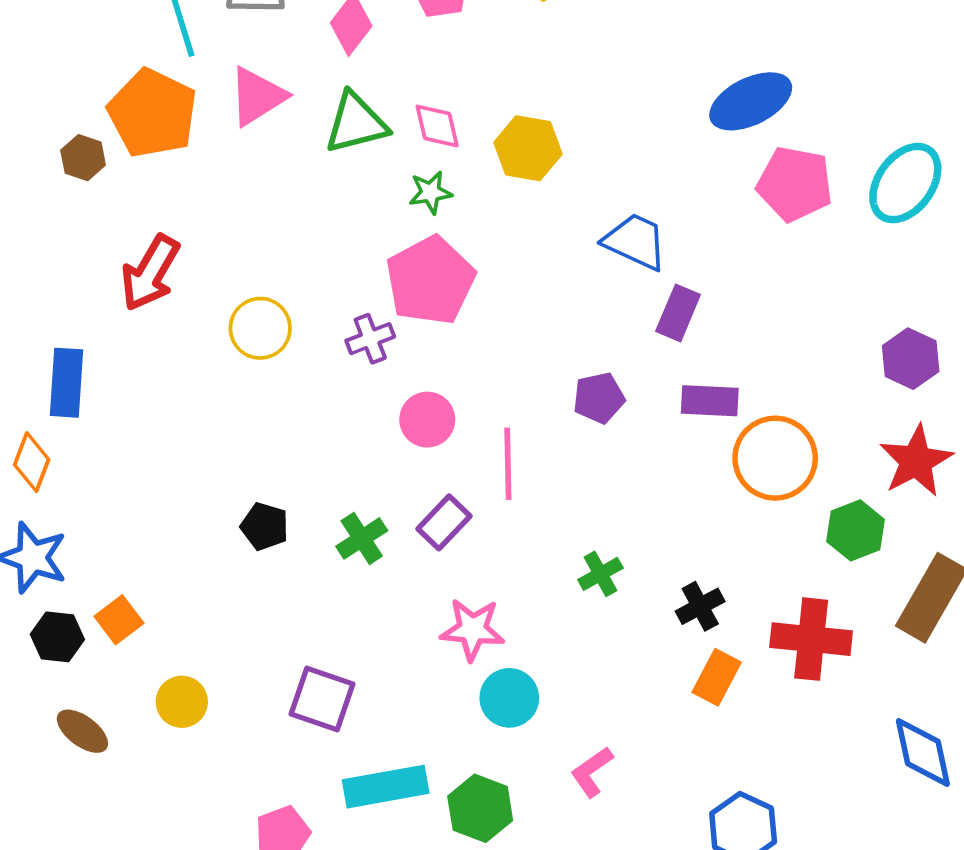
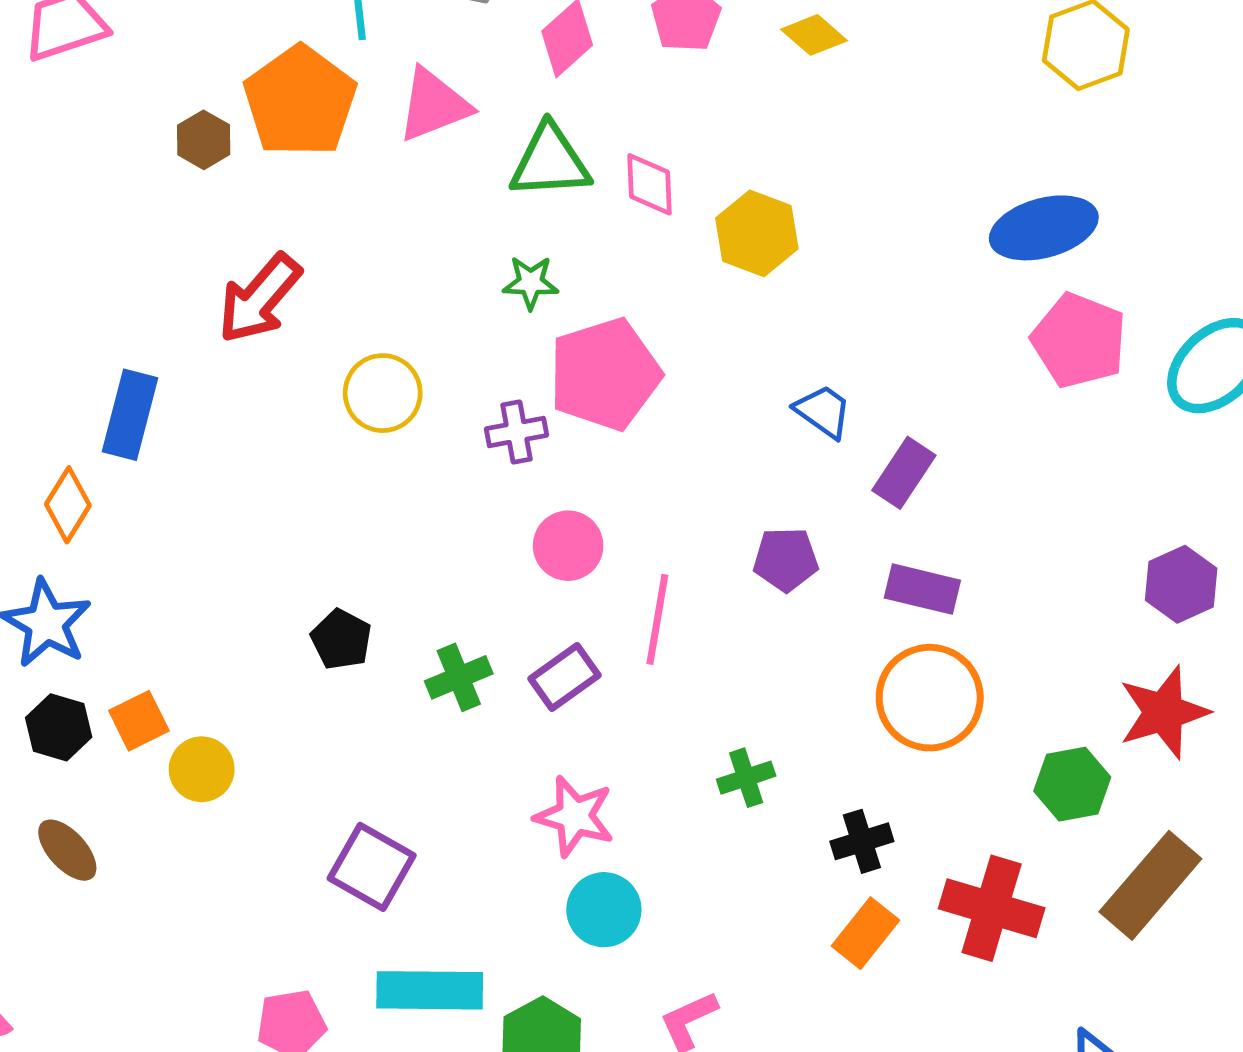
green star: (430, 192) -> (531, 283), moved
blue trapezoid: (635, 242) -> (823, 411), moved, size x0.7
orange circle: (775, 458) -> (930, 698), moved
yellow circle: (182, 702) -> (202, 769), moved

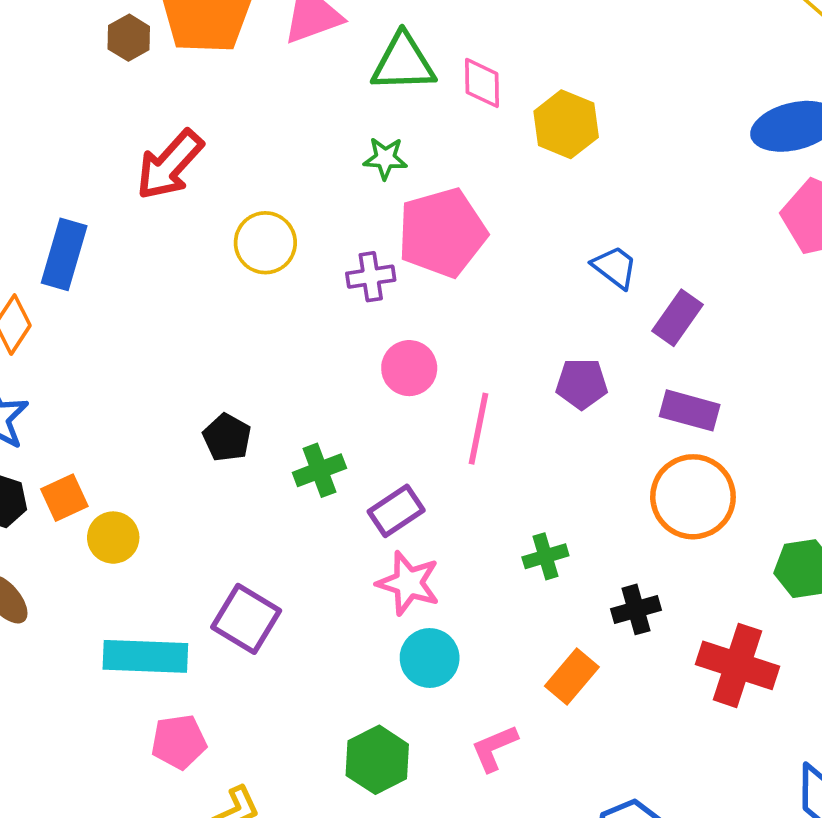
purple rectangle: (565, 677) -> (396, 511), moved
orange rectangle: (866, 933) -> (572, 677), moved
cyan rectangle: (430, 990) -> (145, 656), moved

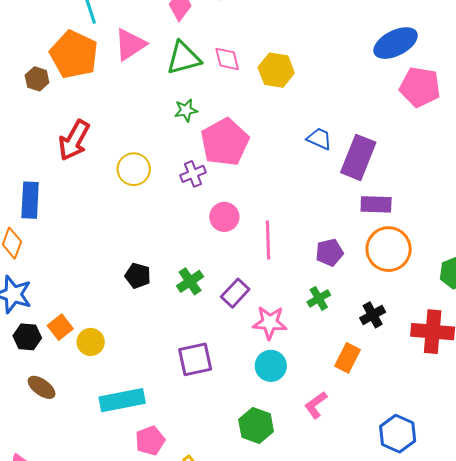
purple rectangle: (678, 318) -> (358, 157), size x1.5
purple pentagon: (582, 384) -> (329, 252), moved
pink star: (408, 583) -> (270, 323), moved
purple square: (246, 619) -> (195, 359), moved, turned -30

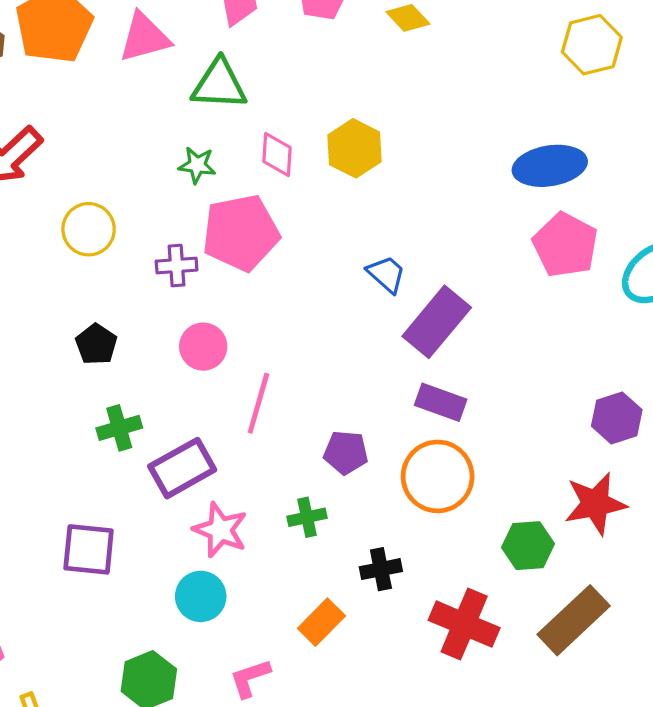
pink diamond: (227, 59) -> (277, 154), moved
black pentagon: (138, 276) -> (96, 344), moved
purple rectangle: (235, 293) -> (182, 468), size x1.4

